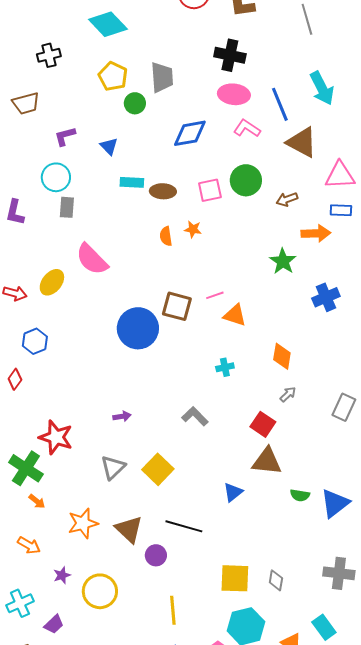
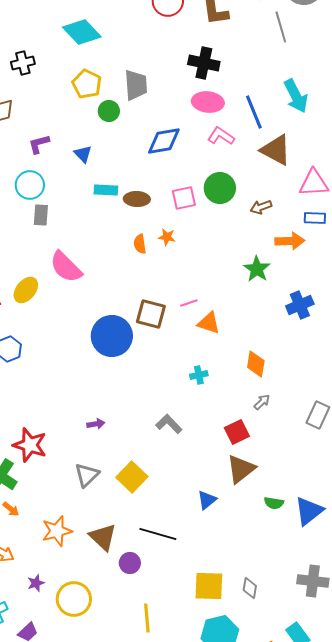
red square: (263, 424) -> (237, 432), turned 30
brown triangle: (267, 461) -> (241, 469), turned -44

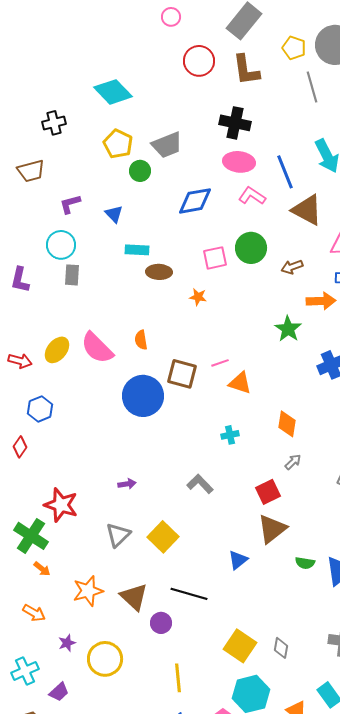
gray trapezoid: (136, 85) -> (167, 145), turned 72
brown ellipse: (137, 199) -> (159, 272), moved
orange semicircle: (140, 244) -> (141, 340), moved
pink semicircle: (66, 267) -> (97, 348), moved
yellow square: (209, 586) -> (240, 646), turned 32

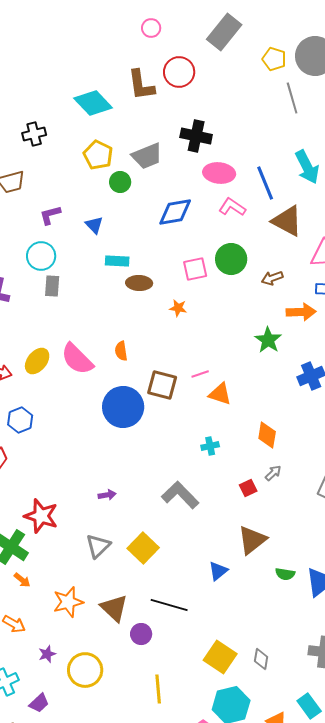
brown L-shape: (246, 70) -> (141, 85), moved
black cross: (235, 123) -> (196, 136), moved
gray L-shape: (200, 484) -> (180, 495), size x1.4
red square: (268, 492) -> (248, 488), moved, size x0.7

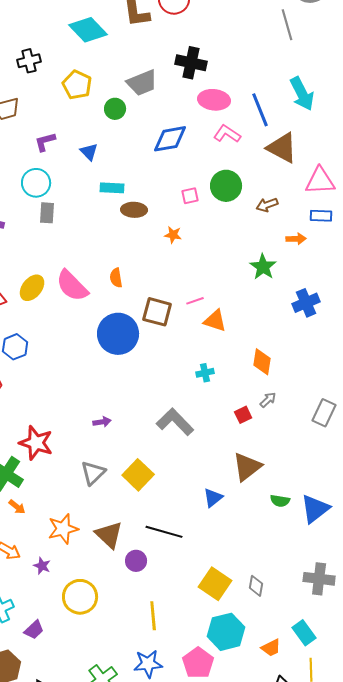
yellow pentagon: (98, 155) -> (77, 85), moved
pink square: (195, 269) -> (190, 196), size x0.7
orange arrow: (301, 312) -> (296, 239), size x0.7
purple star: (47, 654) -> (42, 566), moved, turned -30

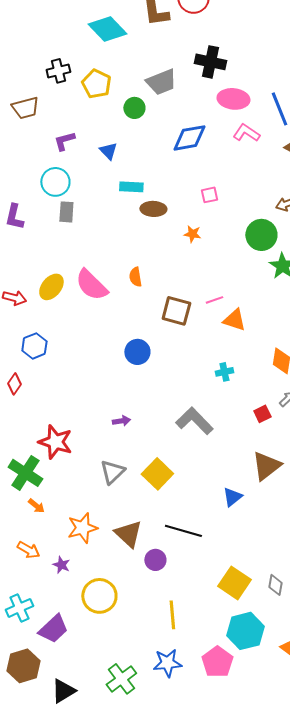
black cross: (29, 61) -> (58, 71), moved
green circle: (226, 186) -> (261, 235), moved
blue circle: (118, 334) -> (137, 352), moved, size x0.6
purple trapezoid: (34, 630) -> (53, 629), size x1.5

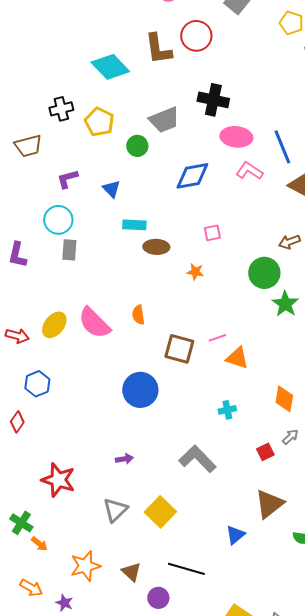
blue circle: (137, 352) -> (140, 390), size x1.4
green cross: (25, 473) -> (21, 523), moved, size x0.7
brown triangle: (128, 534) -> (131, 572), size x0.7

